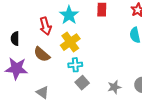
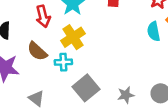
cyan cross: (75, 65) -> (63, 62), moved
gray square: (82, 83) -> (86, 88), size x1.5

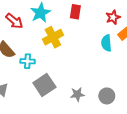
red arrow: (43, 16) -> (14, 21), turned -42
yellow cross: (73, 37) -> (53, 37), moved

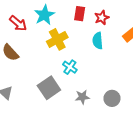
red star: (113, 17) -> (102, 18), moved
cyan semicircle: (106, 43) -> (98, 41), moved
cyan cross: (28, 61) -> (70, 67), moved, turned 32

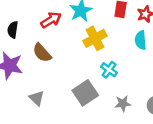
red arrow: (18, 23) -> (51, 20), turned -72

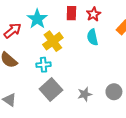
cyan cross: (109, 70) -> (44, 65), moved, turned -32

